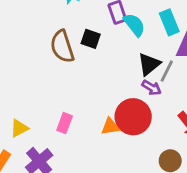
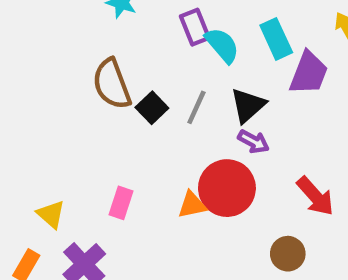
black square: (91, 39) -> (152, 108), moved, turned 30
gray line: (167, 71) -> (196, 107), moved
yellow triangle: (19, 128) -> (51, 214), turned -48

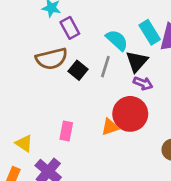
purple rectangle: (195, 27) -> (70, 28), moved
cyan rectangle: (276, 39) -> (150, 32), moved
cyan semicircle: (222, 45) -> (117, 40), moved
brown semicircle: (112, 84) -> (52, 59), turned -76

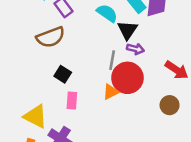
gray line: (105, 67) -> (112, 60), moved
black square: (78, 70) -> (63, 74), moved
yellow triangle: (24, 143) -> (35, 116), size x1.5

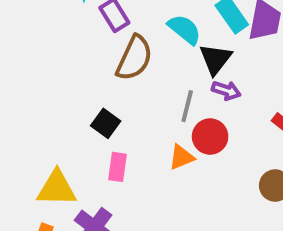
brown semicircle: (51, 37) -> (134, 58), moved, turned -48
red circle: (127, 78) -> (210, 137), size x0.7
yellow triangle: (35, 116) -> (57, 188), turned -30

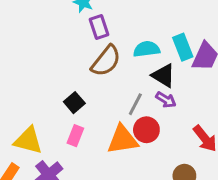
cyan semicircle: (184, 29) -> (147, 49), turned -60
black triangle: (215, 59) -> (164, 76), turned -50
orange triangle: (181, 157) -> (123, 140), size x1.6

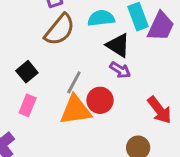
gray line: (135, 104) -> (74, 82), moved

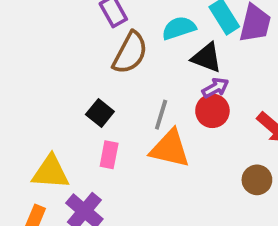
purple arrow: (120, 70) -> (215, 88), turned -50
red circle: (100, 100) -> (212, 111), moved
orange triangle: (76, 110) -> (170, 149), turned 32

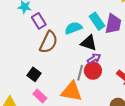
gray line: (161, 115) -> (80, 73), moved
pink rectangle: (109, 155) -> (40, 96), turned -56

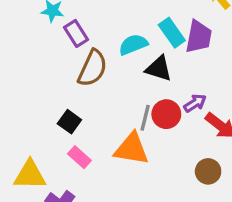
purple arrow: (94, 59) -> (195, 103), moved

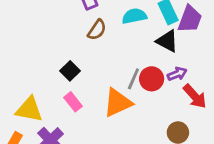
brown semicircle: (93, 68) -> (97, 30), size x0.7
black triangle: (159, 69) -> (167, 41), moved
orange triangle: (132, 149) -> (118, 103), turned -44

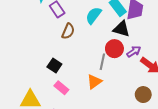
cyan semicircle: (134, 16) -> (94, 15), turned -30
red circle: (152, 79) -> (114, 49), moved
orange triangle: (118, 103) -> (94, 82), size x0.7

